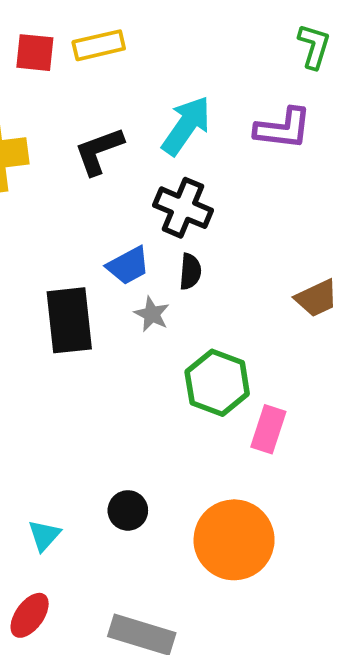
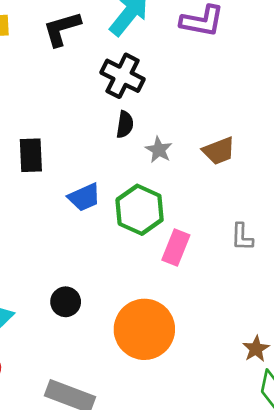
blue trapezoid: (128, 266) -> (84, 197), moved
gray star: (152, 314) -> (159, 150), moved
black rectangle: (69, 320) -> (31, 155), size x0.7

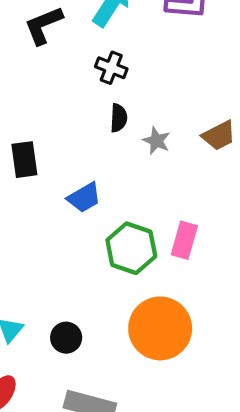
black cross: (123, 76) -> (111, 68), size x0.7
green hexagon: (140, 210) -> (131, 248), moved
black circle: (66, 302) -> (66, 338), moved

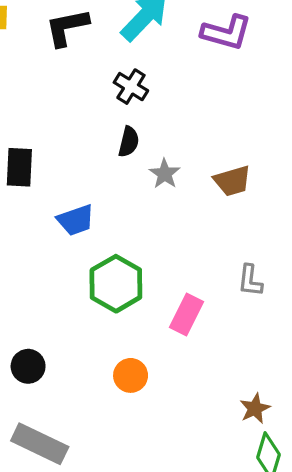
pink rectangle: (184, 240) -> (187, 315), moved
orange circle: (160, 328) -> (131, 375), size x0.5

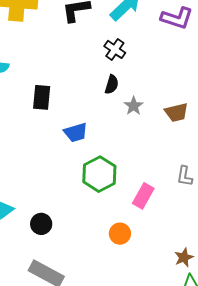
orange circle: (131, 375) -> (120, 234), moved

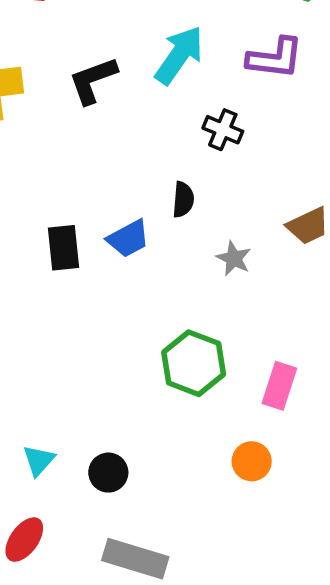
black cross: (115, 49) -> (223, 130), moved
gray star: (134, 106) -> (234, 258), moved
blue trapezoid: (76, 133) -> (128, 239), moved

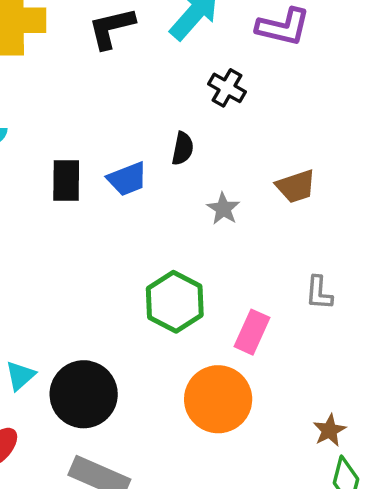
orange circle: (252, 461) -> (218, 399), size x1.8
black circle: (108, 473) -> (84, 394), size x1.8

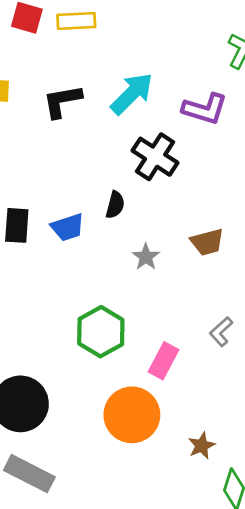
black cross: (227, 88) -> (155, 157), size x1.5
gray L-shape: (319, 293) -> (221, 332), turned 40
brown star: (329, 430) -> (202, 446), moved

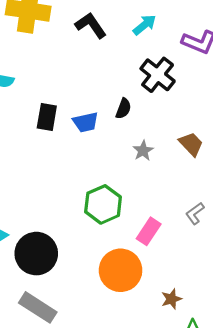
cyan arrow: (132, 94) -> (145, 25), size x0.7
black L-shape: (62, 101) -> (91, 25), turned 60
brown trapezoid: (207, 242) -> (191, 144), turned -124

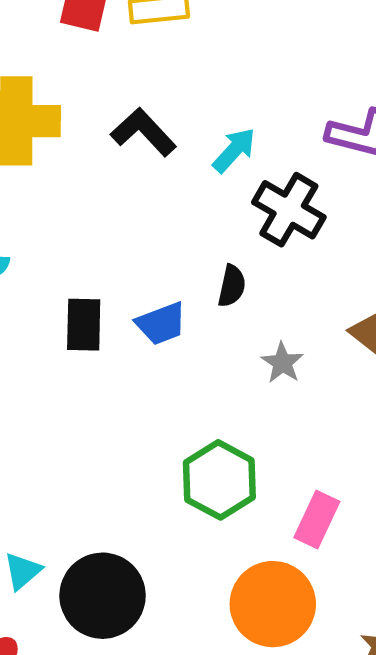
cyan arrow: (145, 25) -> (234, 150), moved

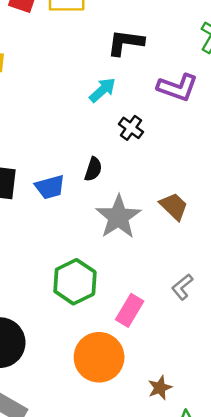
black L-shape: (143, 132) -> (125, 43), moved, turned -45
black cross: (289, 210) -> (131, 128), size x0.6
gray star: (282, 363) -> (118, 217), size x1.8

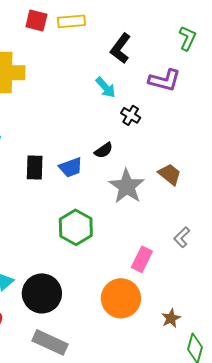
black L-shape: (125, 43) -> (120, 48), turned -56
cyan arrow: (102, 90) -> (106, 87), turned 95
black semicircle: (93, 169) -> (104, 150), turned 42
green hexagon: (75, 282) -> (76, 227), moved

